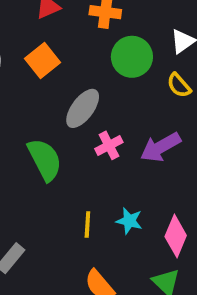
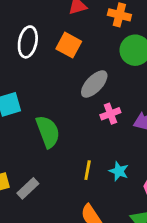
orange square: (42, 61) -> (69, 45), turned -30
green semicircle: (45, 160) -> (48, 132), moved

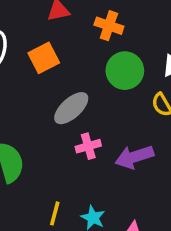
orange square: (69, 45) -> (44, 58), turned 30

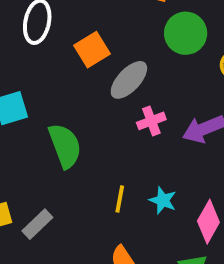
orange square: (44, 58) -> (92, 50), moved

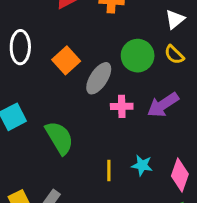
green circle: (186, 33) -> (138, 56), moved
pink cross: (151, 121) -> (122, 106), turned 30

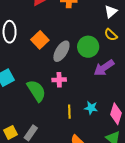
green circle: (138, 56) -> (88, 47), moved
pink cross: (122, 106) -> (59, 80), moved

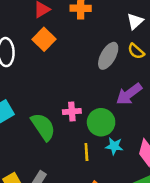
orange square: (40, 40) -> (44, 39), moved
green circle: (88, 47) -> (101, 122), moved
gray ellipse: (61, 51) -> (108, 56), moved

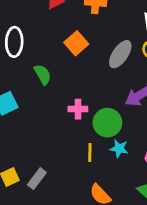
orange square: (44, 39) -> (76, 43), moved
green semicircle: (43, 127) -> (43, 74), moved, size x0.7

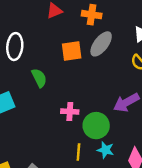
orange square: (76, 43) -> (72, 51), turned 30
gray ellipse: (120, 54) -> (101, 44), moved

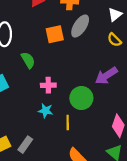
pink cross: (70, 112) -> (48, 85), moved
cyan star: (105, 150) -> (46, 111), moved

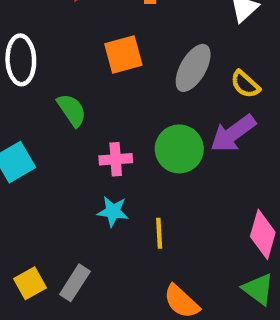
gray ellipse: (80, 26) -> (193, 68), moved
yellow semicircle: (114, 40) -> (245, 84), moved
green circle: (81, 98) -> (179, 149), moved

